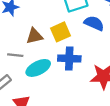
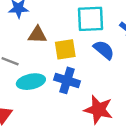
brown triangle: (34, 36) -> (37, 35), moved

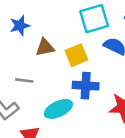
cyan ellipse: (31, 82) -> (58, 109), moved

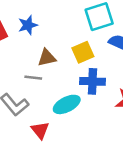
brown triangle: (45, 47) -> (47, 58), moved

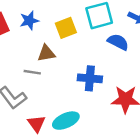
yellow square: (83, 52) -> (66, 28), moved
cyan ellipse: (67, 104) -> (66, 121), moved

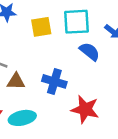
brown triangle: (46, 53) -> (16, 81), moved

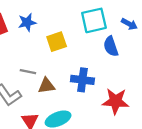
yellow square: (41, 27) -> (57, 42), moved
blue semicircle: (90, 52) -> (111, 46), turned -138

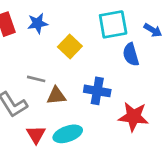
yellow square: (57, 42) -> (70, 46), turned -30

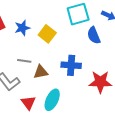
blue star: (38, 23) -> (22, 28), moved
cyan ellipse: (68, 134) -> (52, 100), turned -40

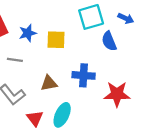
yellow square: (47, 34) -> (56, 40), turned -36
gray line: (24, 61) -> (15, 60), moved

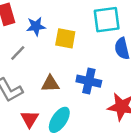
gray line: (15, 60) -> (18, 53), turned -63

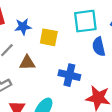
brown triangle: (50, 84) -> (27, 63), moved

